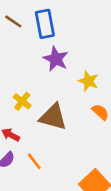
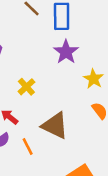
brown triangle: (53, 117) -> (55, 126), moved

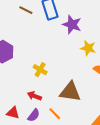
purple star: (66, 52) -> (72, 25), moved

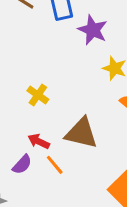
red arrow: (34, 96) -> (39, 141), moved

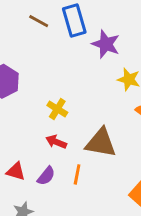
red arrow: (39, 141) -> (56, 142), moved
orange line: (55, 165) -> (77, 174), turned 54

